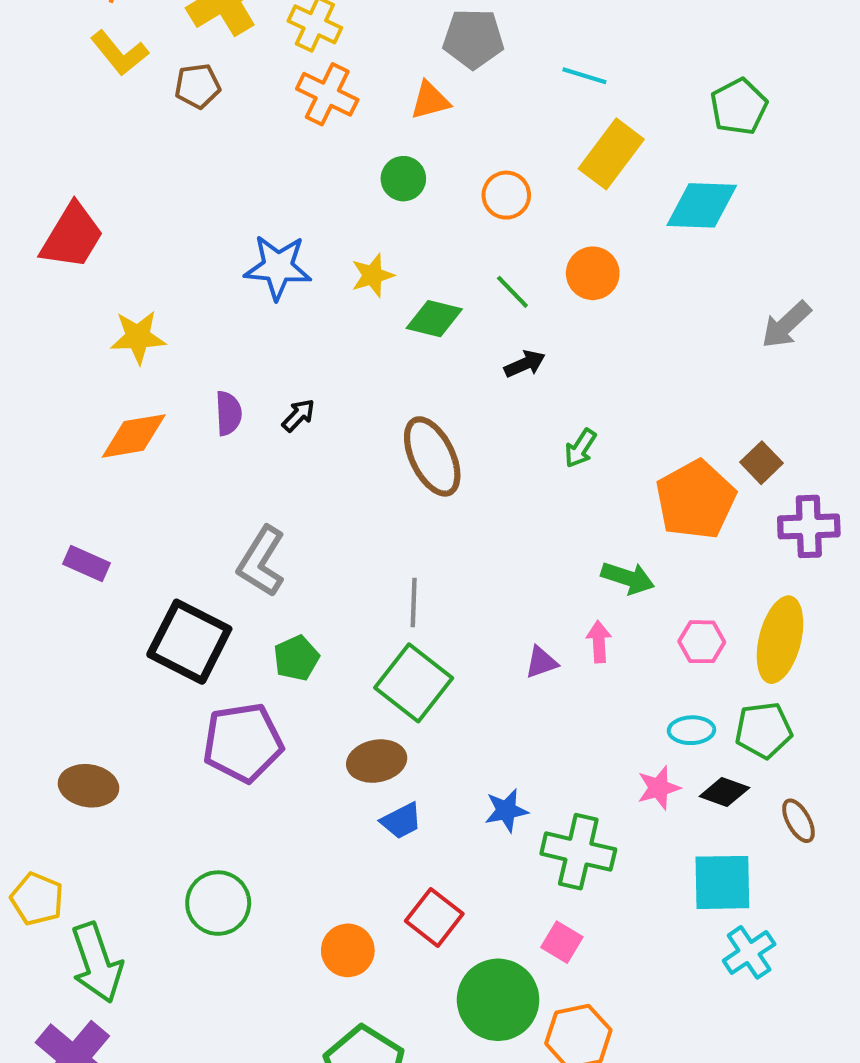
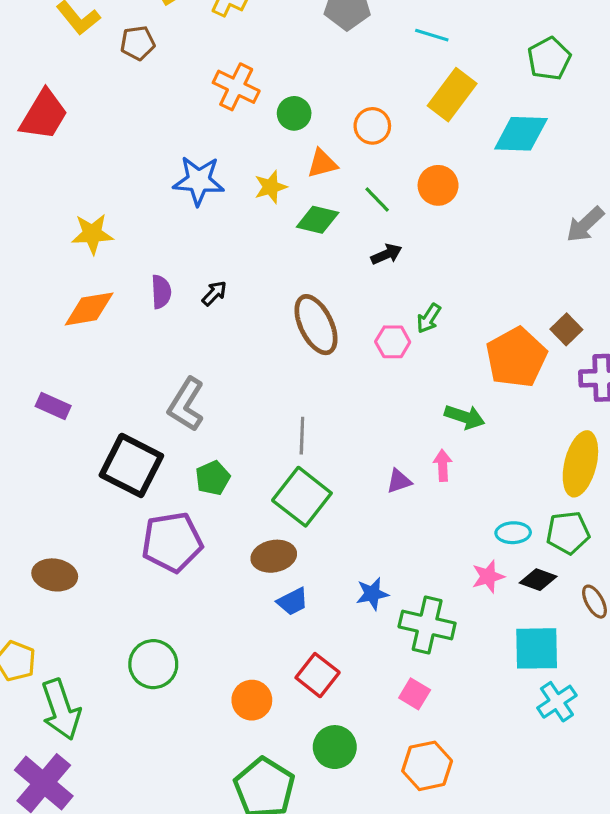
orange cross: (327, 94) -> (236, 87), moved
orange triangle: (430, 100) -> (322, 163), moved
red trapezoid: (72, 236) -> (44, 115), moved
pink hexagon: (702, 642) -> (393, 342), moved
green circle: (498, 1000) -> (335, 747), moved, size x0.7

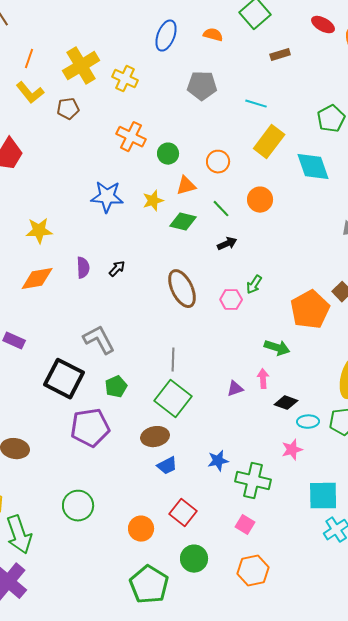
cyan diamond: (521, 134) -> (313, 167), turned 69
gray L-shape: (186, 404) -> (99, 340), turned 120
black diamond: (538, 580) -> (286, 403), moved

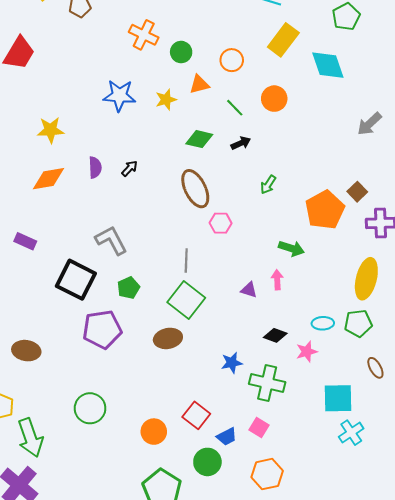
green diamond: (183, 222) -> (199, 139), moved
pink hexagon: (231, 300) -> (221, 223), moved
purple triangle: (235, 389) -> (249, 290), turned 36
black diamond: (286, 403) -> (275, 335), moved
blue trapezoid: (167, 466) -> (227, 437), moved

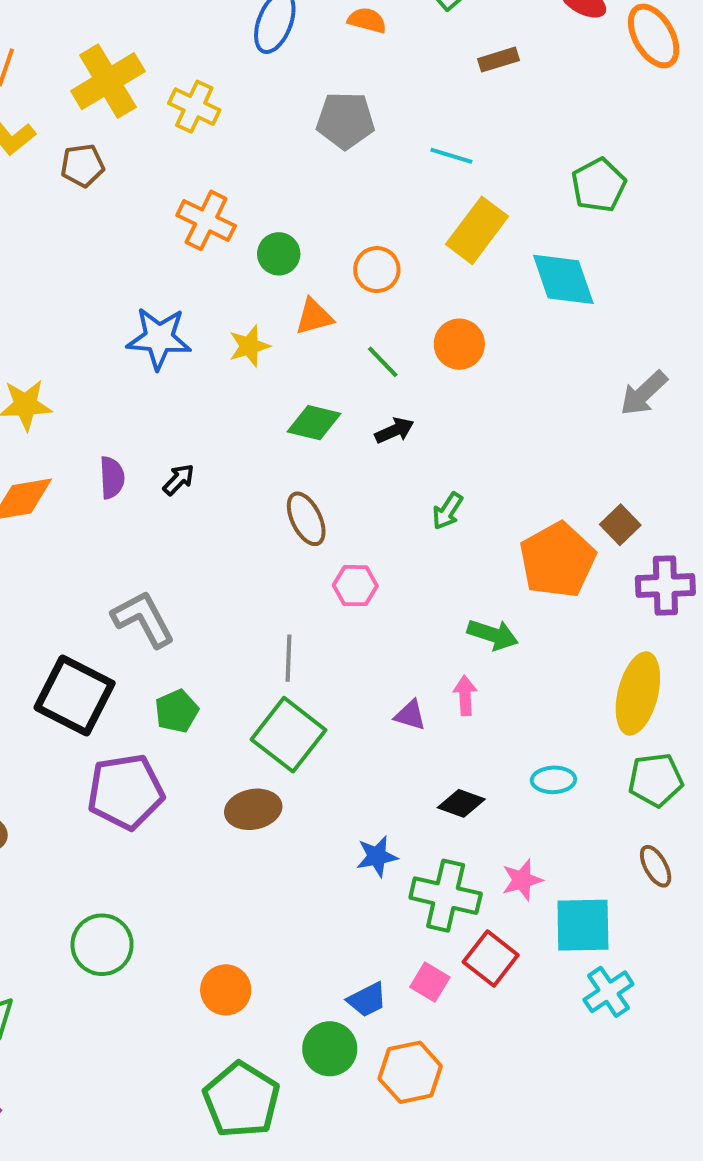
brown ellipse: (195, 189) -> (306, 519), size x0.7
green pentagon: (358, 323) -> (656, 780), moved
pink star: (307, 352) -> (522, 880), moved
red square: (196, 415) -> (491, 958), moved
orange hexagon: (267, 474) -> (410, 1072), moved

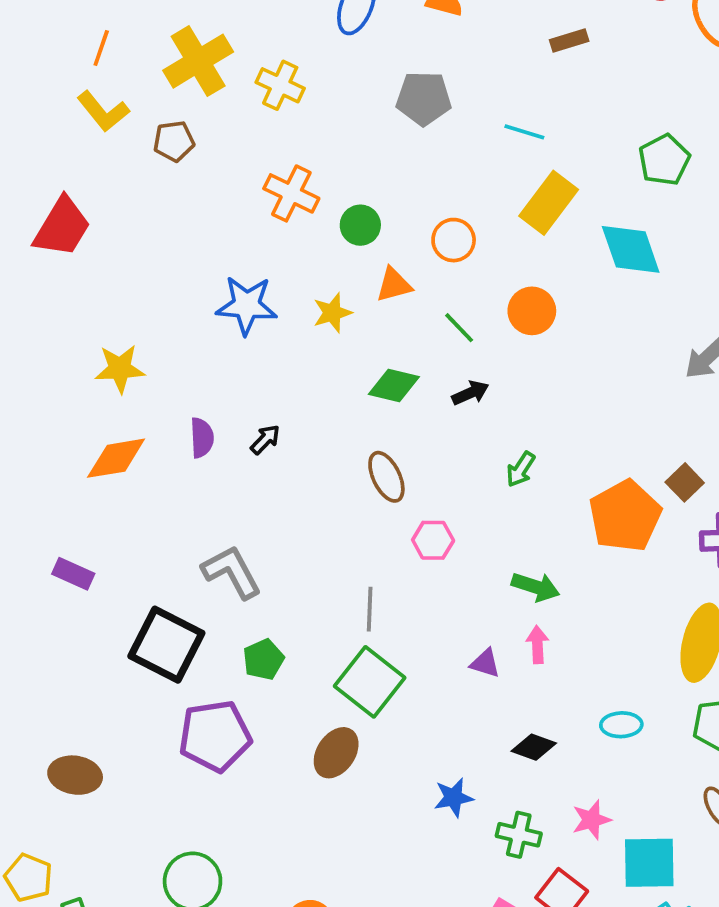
green arrow: (493, 635) -> (536, 587), moved
brown ellipse: (253, 809) -> (336, 753), turned -45
green cross: (446, 896) -> (519, 835), size x0.7

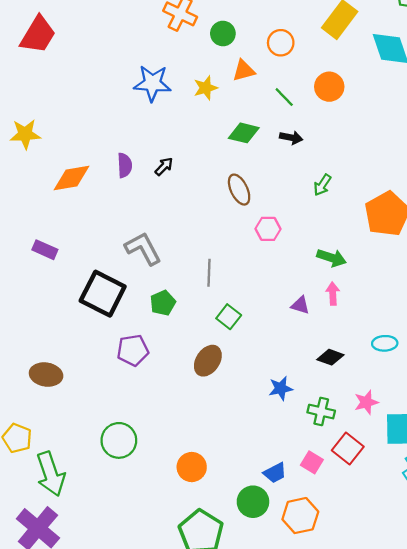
yellow star: (120, 369) -> (25, 134), moved
black arrow: (470, 393) -> (291, 138), turned 35
gray line: (370, 609) -> (209, 273), moved
green square: (370, 682) -> (229, 317), size x0.6
purple pentagon: (215, 736) -> (133, 350), size x0.7

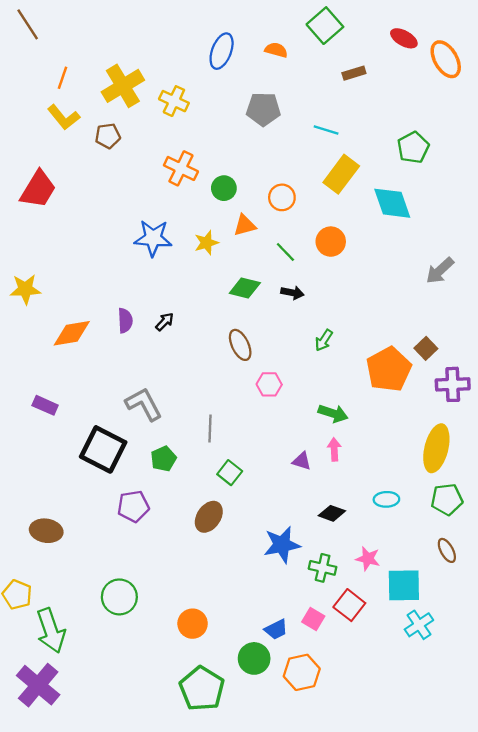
blue star: (281, 388) -> (282, 545), size x1.5
pink star: (366, 402) -> (368, 559), turned 30

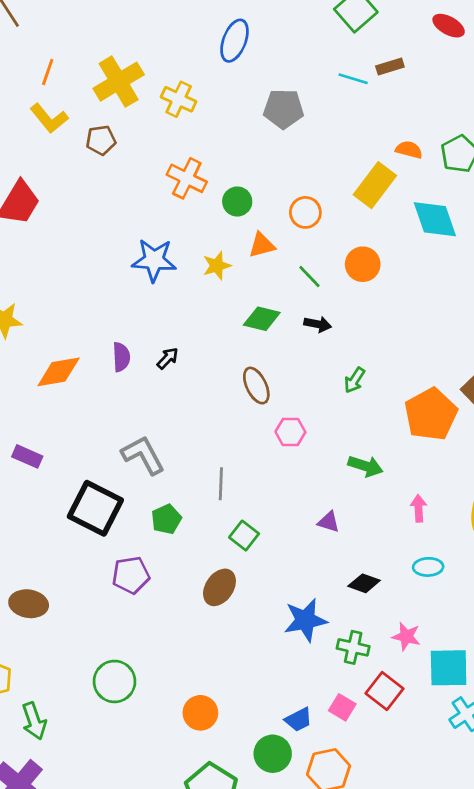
orange semicircle: (276, 50) -> (409, 150), moved
cyan line: (326, 130) -> (353, 79), moved
pink arrow: (334, 449) -> (419, 508), moved
green arrow: (51, 631) -> (34, 721), size x0.7

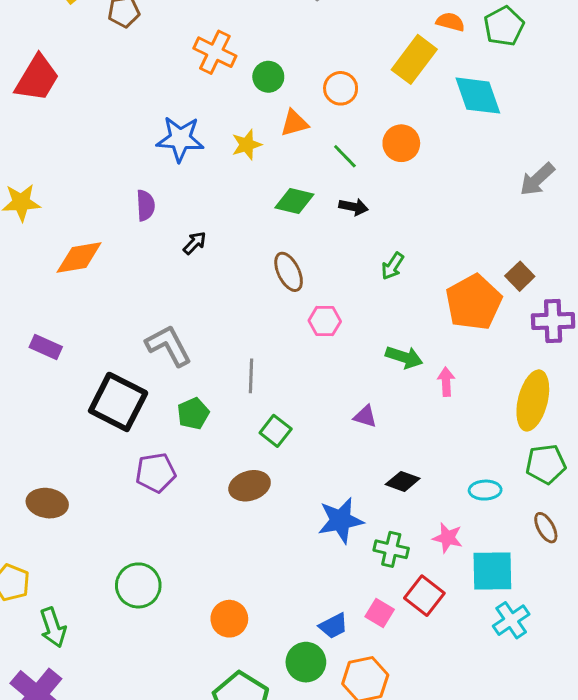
purple semicircle: (121, 357) -> (145, 205), moved
pink arrow: (419, 508) -> (446, 382), moved
cyan ellipse: (428, 567) -> (485, 490), moved
brown ellipse: (219, 587) -> (250, 486), turned 39

